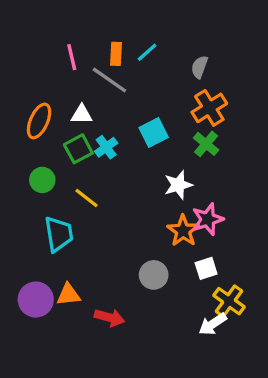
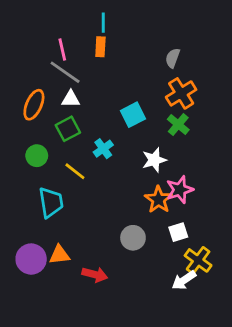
cyan line: (147, 52) -> (103, 23), moved, turned -48
gray line: (109, 80) -> (65, 72), moved
cyan cross: (106, 147) -> (103, 149), moved

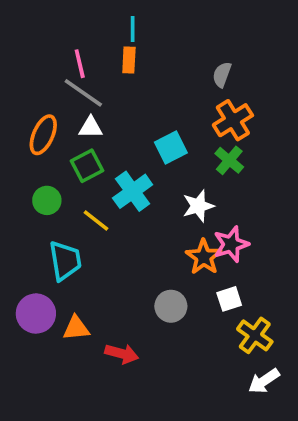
cyan cross: (103, 149) -> (133, 191), size x1.5
purple circle: (31, 259) -> (36, 314), moved
white arrow: (184, 280) -> (264, 381), moved

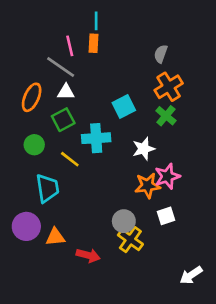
pink line: (80, 64) -> (70, 46), moved
cyan cross: (133, 191) -> (96, 138), turned 32
orange star: (204, 257) -> (148, 186), turned 30
yellow cross: (255, 335) -> (130, 240), moved

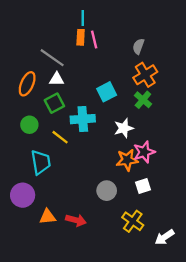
pink line: (70, 46) -> (94, 40), moved
orange triangle: (55, 237) -> (48, 217), moved
yellow cross: (130, 240) -> (133, 221), moved

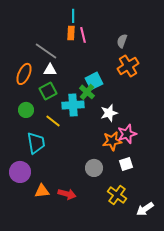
green cross: (143, 100) -> (87, 92), moved

